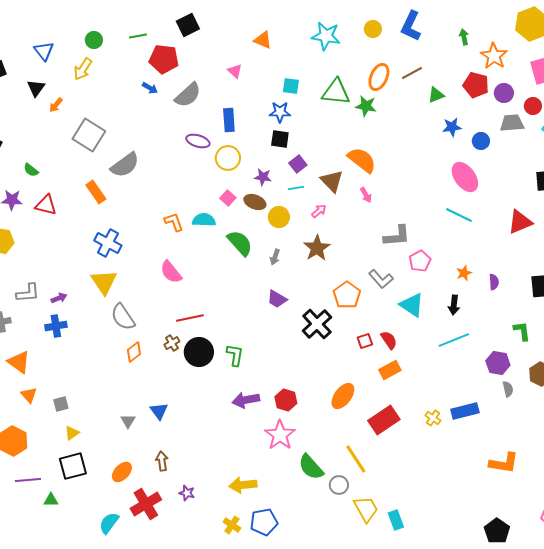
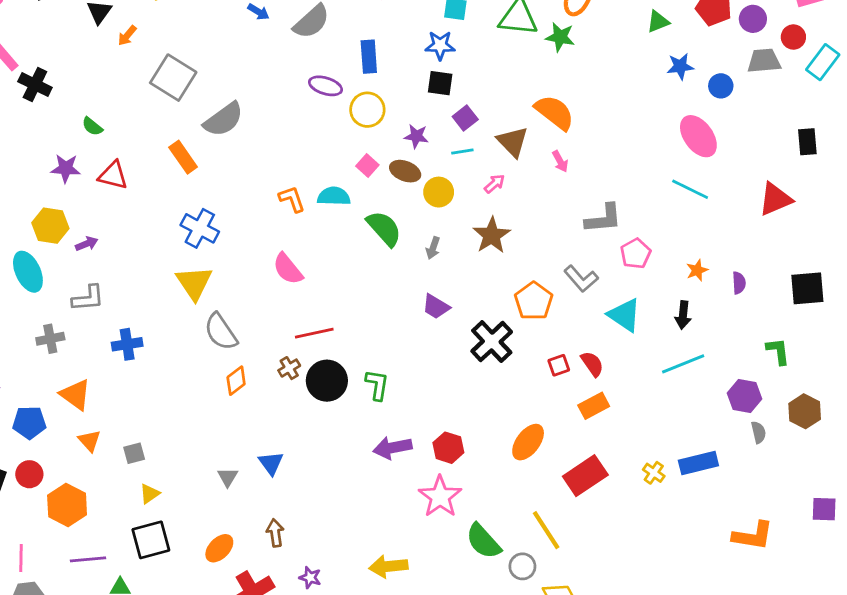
purple arrow: (59, 298) -> (87, 244), moved

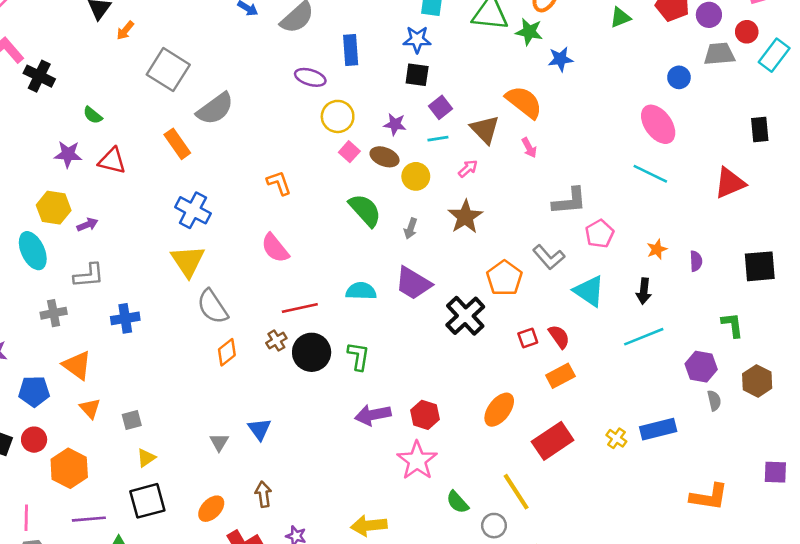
blue star: (680, 66) -> (560, 59), moved
yellow circle: (367, 110) -> (338, 116), moved
cyan semicircle: (334, 196) -> (361, 291), moved
purple trapezoid: (436, 307) -> (413, 283), size x1.4
green semicircle: (483, 541) -> (457, 502), size x0.7

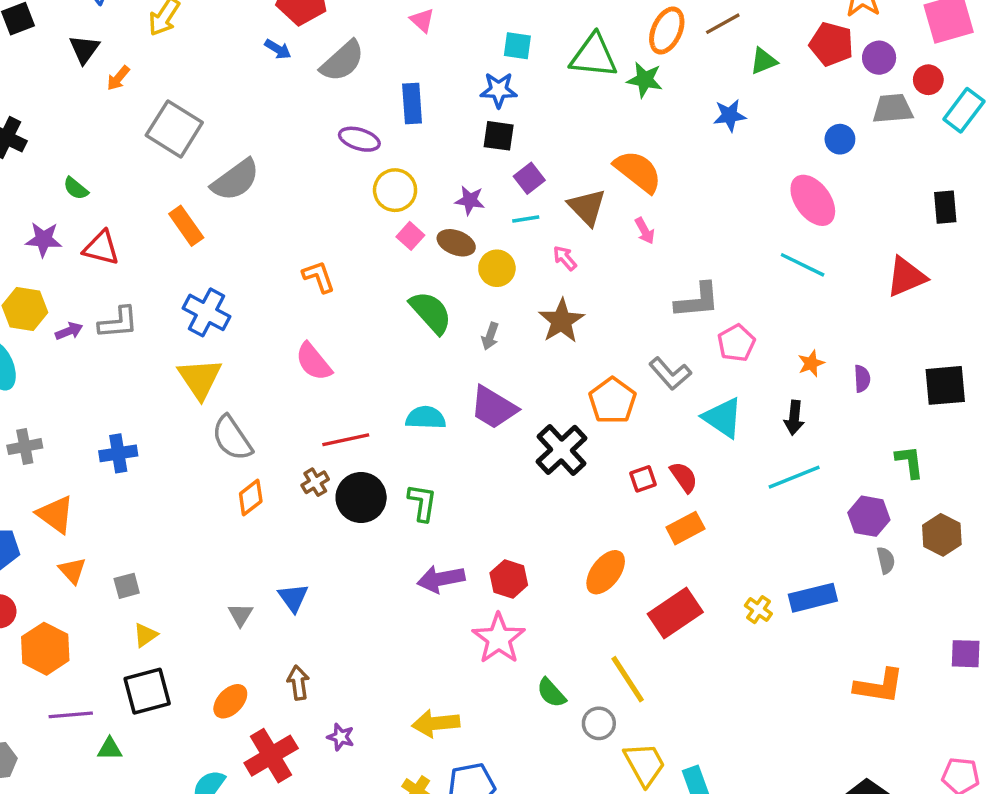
blue star: (560, 59) -> (730, 115), moved
pink arrow: (468, 169) -> (565, 258), turned -90
gray L-shape: (89, 275) -> (118, 323), moved

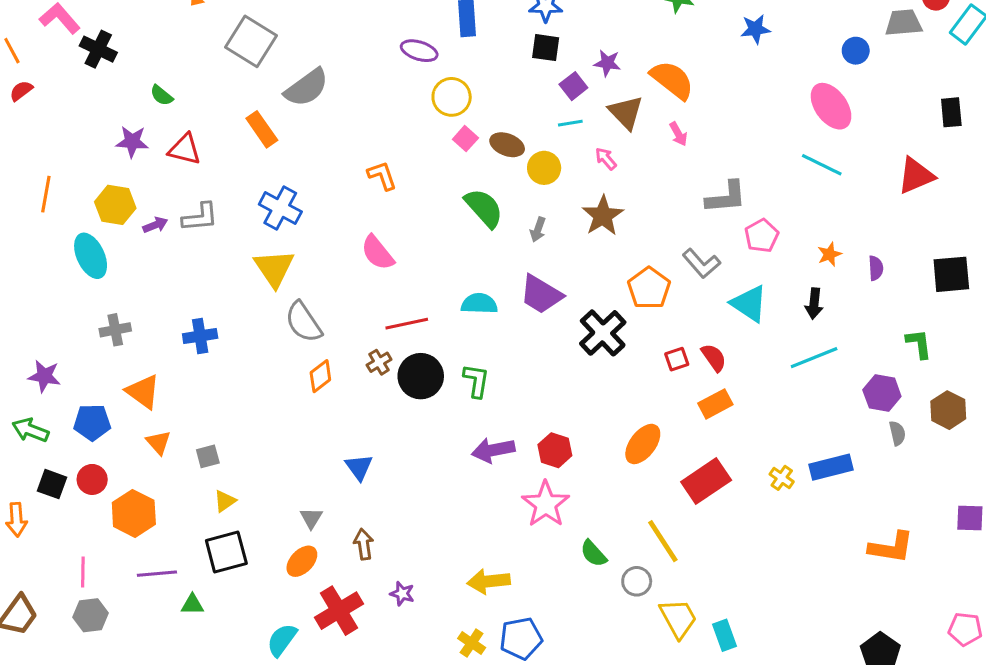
purple star: (470, 200) -> (607, 63), moved
gray triangle: (241, 615) -> (311, 518), moved

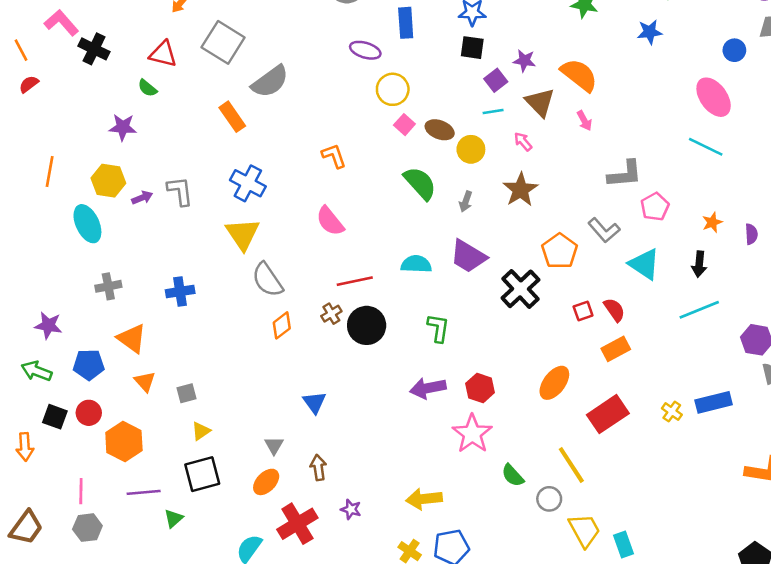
red triangle: (185, 149) -> (163, 54), moved
gray L-shape: (200, 217) -> (180, 191), turned -92
green L-shape: (476, 381) -> (438, 328), moved
green triangle: (192, 604) -> (174, 518), turned -42

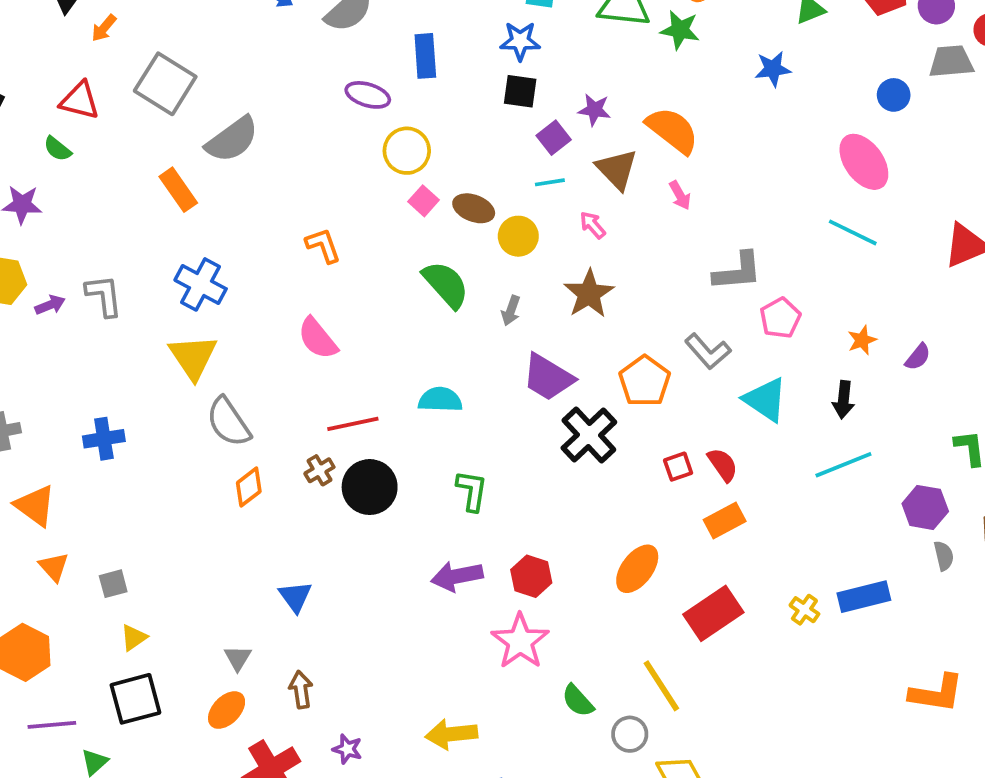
purple semicircle: (751, 234) -> (918, 357), turned 42
purple trapezoid: (468, 256) -> (548, 377), moved

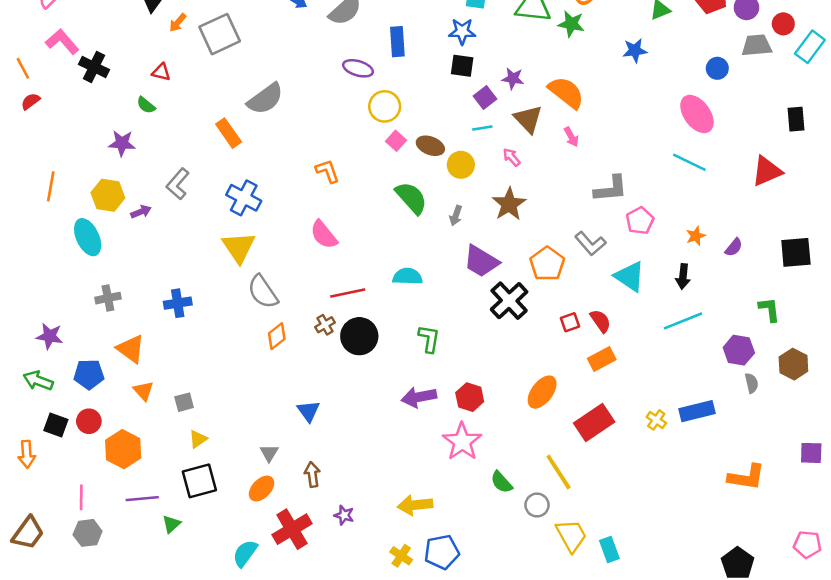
gray square: (165, 84) -> (220, 34), moved, turned 33
red triangle: (80, 101) -> (161, 72), size x0.7
gray L-shape: (104, 296) -> (178, 184), moved, turned -132

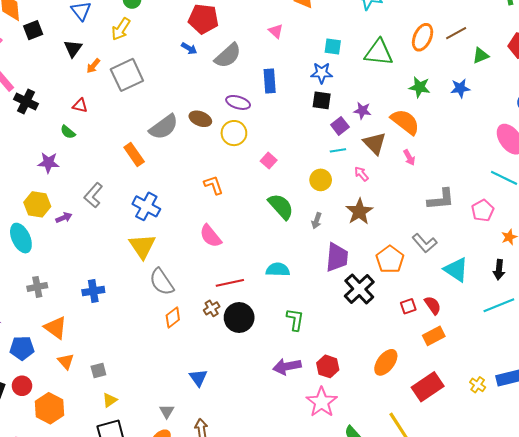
green star: (571, 24) -> (419, 87), moved
yellow circle: (385, 106) -> (234, 133), moved
brown ellipse: (430, 146) -> (200, 119), moved
pink pentagon: (640, 221) -> (483, 210), moved
purple trapezoid: (481, 261) -> (337, 257), turned -116

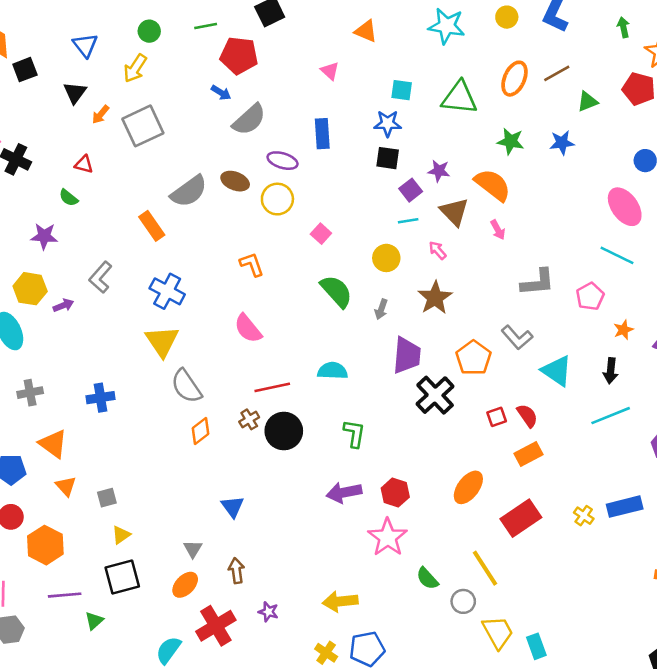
gray semicircle: (228, 56) -> (249, 120), moved

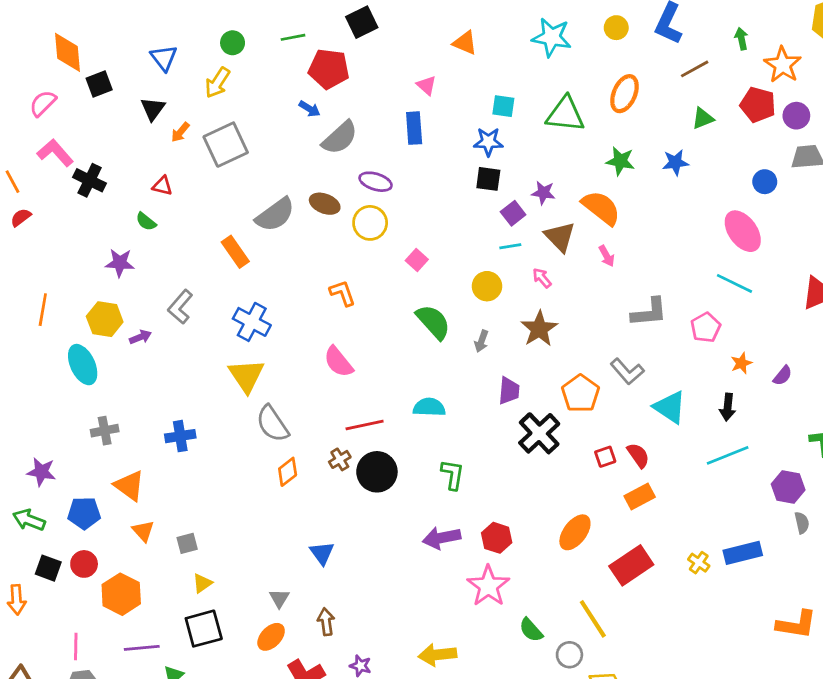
brown line: (557, 73) -> (695, 69), moved
blue rectangle: (322, 134) -> (414, 128), moved
purple trapezoid: (407, 355) -> (509, 391), size x0.7

